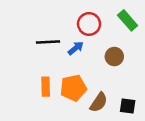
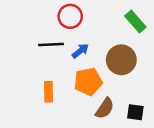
red circle: (89, 24) -> (70, 16), moved
brown circle: (114, 57) -> (121, 60), size x1.5
orange pentagon: (73, 88) -> (88, 82), moved

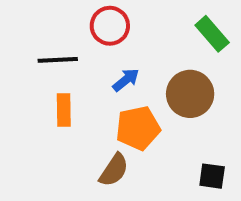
black line: (51, 44) -> (58, 60), moved
orange rectangle: (48, 92) -> (64, 110), moved
brown semicircle: (105, 108) -> (114, 170), moved

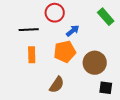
blue arrow: (126, 80) -> (73, 31), moved
brown circle: (190, 94) -> (95, 63), moved
orange pentagon: (138, 128) -> (65, 52), moved

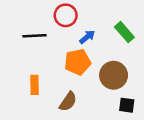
green rectangle: (106, 17) -> (124, 32), moved
orange rectangle: (32, 55) -> (34, 85), moved

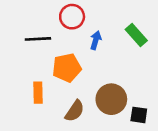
blue arrow: (87, 37) -> (96, 40), turned -35
orange pentagon: (78, 62) -> (67, 68), moved
brown circle: (114, 75) -> (111, 99), moved

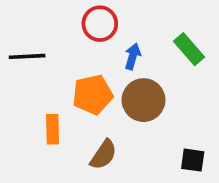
black line: (38, 39) -> (27, 56), moved
brown circle: (111, 99) -> (144, 100), moved

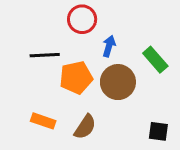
green rectangle: (189, 49) -> (155, 60), moved
black line: (27, 56) -> (45, 55), moved
orange rectangle: (53, 129) -> (43, 121), moved, turned -70

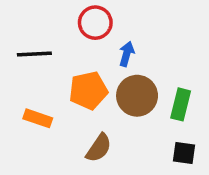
black line: (45, 55) -> (34, 54), moved
green rectangle: (155, 60) -> (181, 104), moved, turned 55
orange rectangle: (43, 121) -> (38, 118), moved

